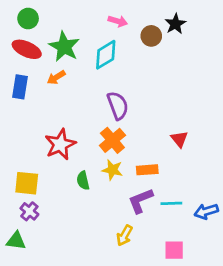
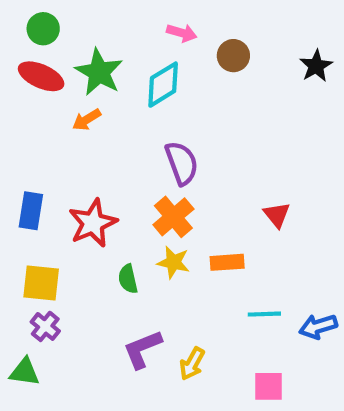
black star: (175, 24) -> (316, 66), moved
blue rectangle: (20, 87) -> (31, 211), moved
purple L-shape: (141, 201) -> (142, 349), moved

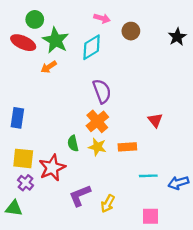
green circle: (43, 29) -> (35, 19), moved
red star: (93, 223) -> (52, 168), moved
green semicircle: (128, 279) -> (73, 143), moved

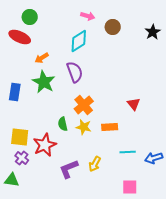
green star: (56, 40) -> (44, 82), moved
purple semicircle: (102, 91) -> (75, 72), moved
blue rectangle: (17, 118) -> (15, 92), moved
yellow arrow: (108, 204) -> (95, 164), moved

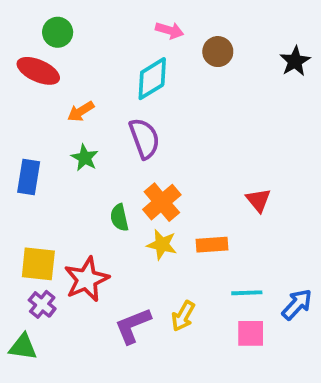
green star: (44, 82) -> (85, 158), size x0.6
green semicircle: (63, 124) -> (119, 218), moved
blue arrow: (154, 158) -> (297, 304), turned 150
pink square: (130, 187) -> (251, 333), moved

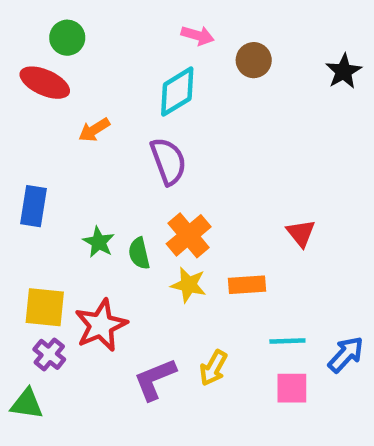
green star: (85, 158) -> (99, 242), moved

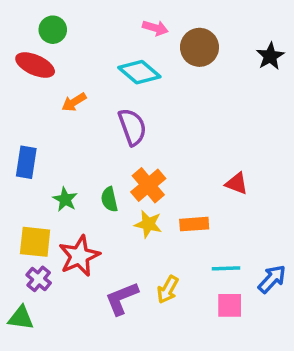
brown circle: (254, 60) -> (199, 47), size x1.4
cyan diamond: (177, 92) -> (139, 72), turned 72
red triangle: (301, 233) -> (237, 183), turned -30
green star: (99, 242) -> (65, 199), moved

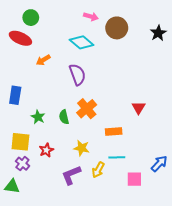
red triangle: (237, 183) -> (139, 108), turned 40
yellow star: (148, 224) -> (82, 148), moved
red star: (79, 256) -> (46, 150), size x0.6
cyan line: (226, 268) -> (117, 157), moved

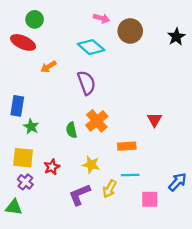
green star: (38, 117) -> (31, 127), moved

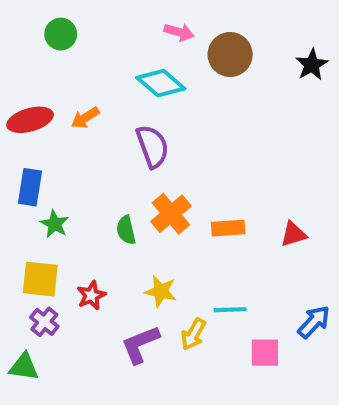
red ellipse: (23, 42) -> (30, 120), moved, turned -40
red triangle: (154, 120) -> (293, 234), moved, turned 42
orange rectangle: (127, 146) -> (228, 228), moved

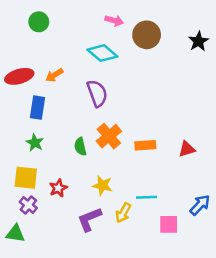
blue rectangle: (30, 187) -> (37, 108), moved

